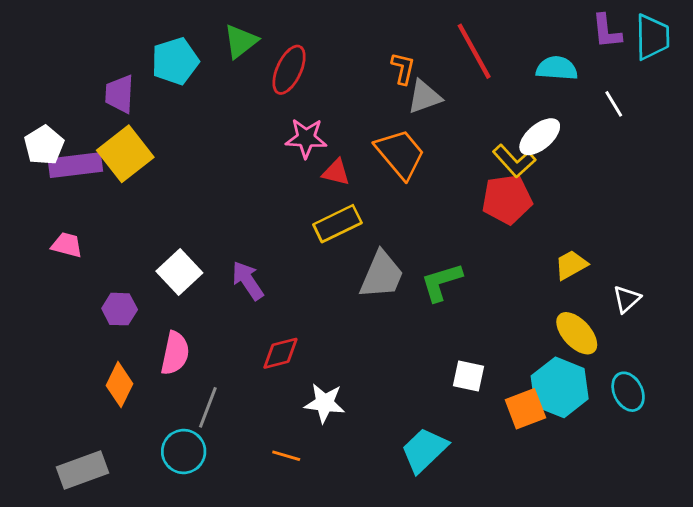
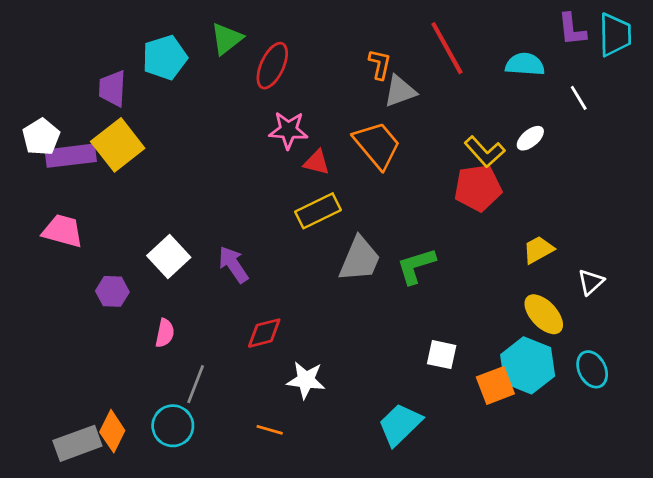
white ellipse: (540, 137) -> (530, 138), moved, size x0.7
pink trapezoid: (67, 245) -> (63, 231), size x1.4
pink semicircle: (175, 353) -> (165, 333), size x0.7
orange diamond: (120, 385) -> (112, 431), moved

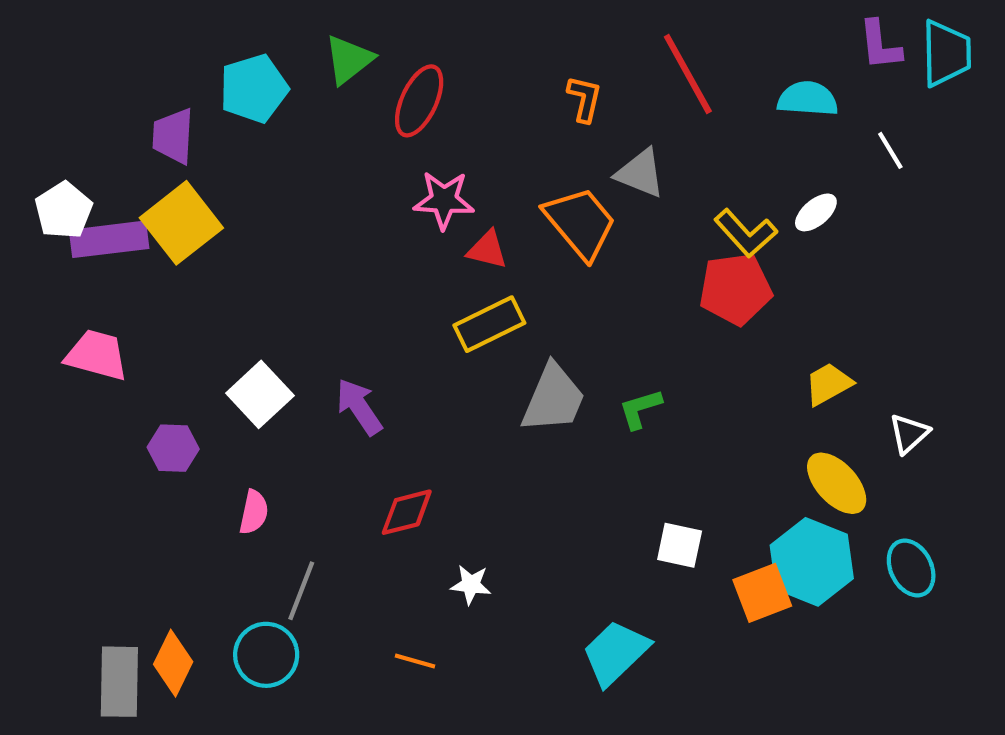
gray triangle: (400, 91) -> (640, 173), moved, turned 42
green L-shape: (416, 266) -> (640, 409), size x0.7
white star: (306, 380) -> (471, 585), size x0.7
gray rectangle: (77, 443) -> (119, 682), turned -69

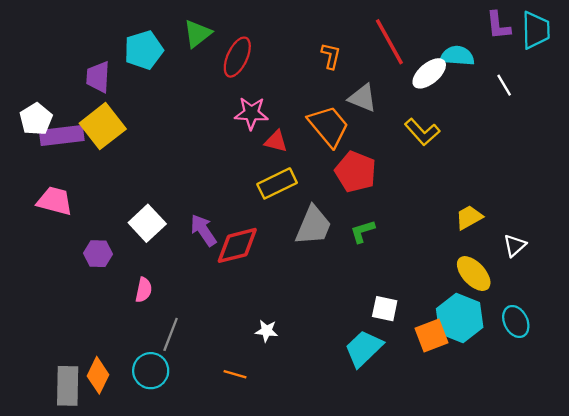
white ellipse: (816, 212) -> (429, 73), moved, size x1.4
red pentagon: (735, 289) -> (355, 172), moved, turned 30
red diamond: (407, 512) -> (237, 245), moved, size x1.4
cyan trapezoid: (615, 653) -> (364, 348), moved

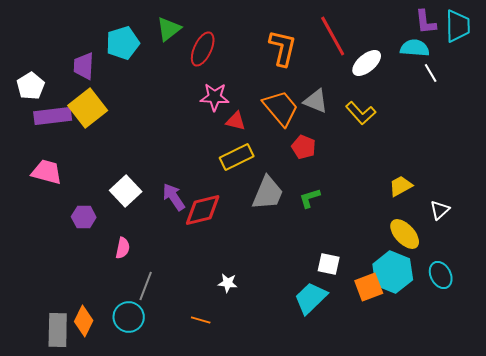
orange L-shape: (331, 56) -> (283, 48), size x1.6
cyan semicircle: (457, 56) -> (415, 48), moved
gray triangle: (362, 98) -> (316, 101), moved
white pentagon: (36, 119) -> (31, 86), moved
red pentagon: (355, 172) -> (304, 147), size x0.7

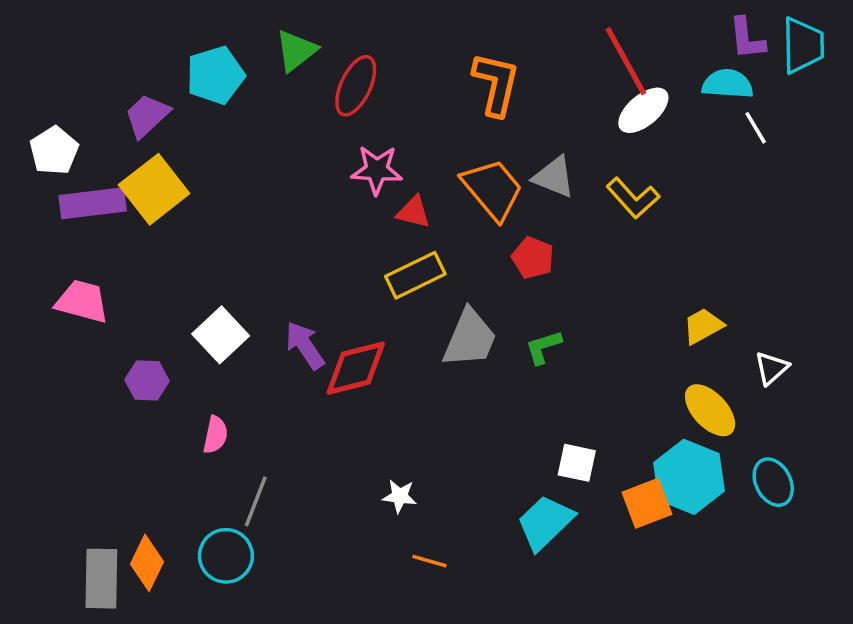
red line: (333, 36) -> (626, 61), moved
purple trapezoid: (84, 66) -> (147, 116), turned 44
orange line: (201, 320) -> (429, 561), moved

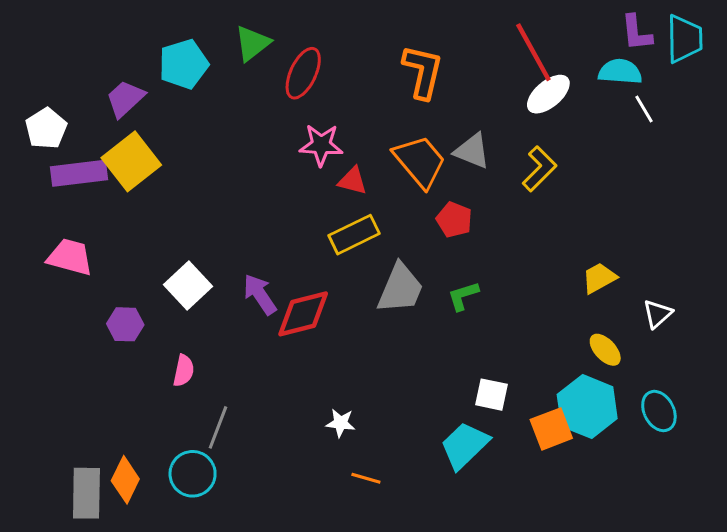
yellow L-shape: (633, 198) -> (539, 169), turned -93
yellow ellipse: (710, 410) -> (605, 350), size x0.7

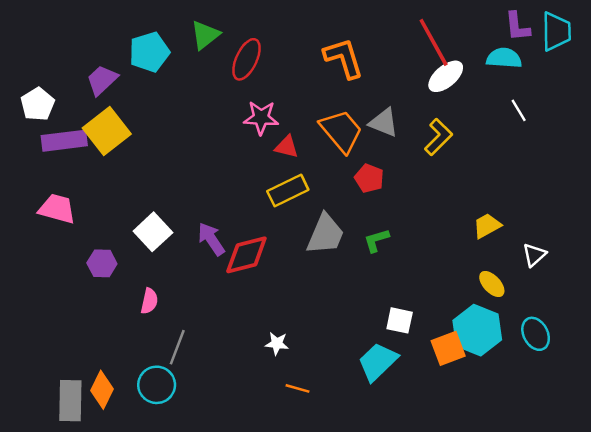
orange L-shape: (423, 72) -> (344, 58), turned -30
white line: (644, 109) -> (519, 110), moved

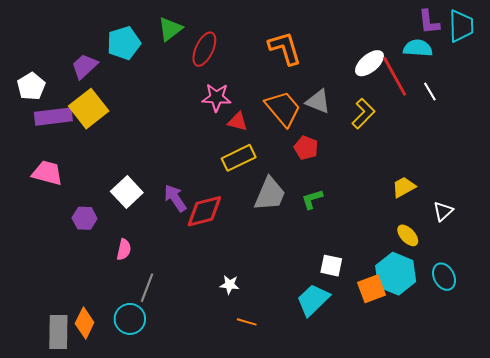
red line: (434, 42) -> (395, 76), moved

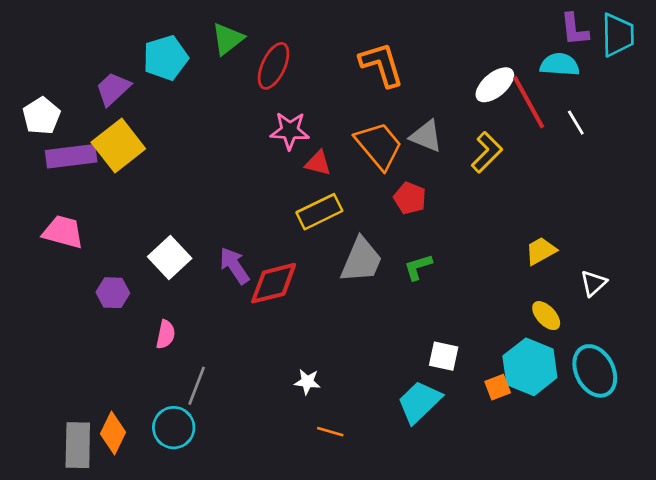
cyan ellipse: (444, 277) -> (595, 371), size x1.4
orange square: (372, 289) -> (498, 387), size x0.7

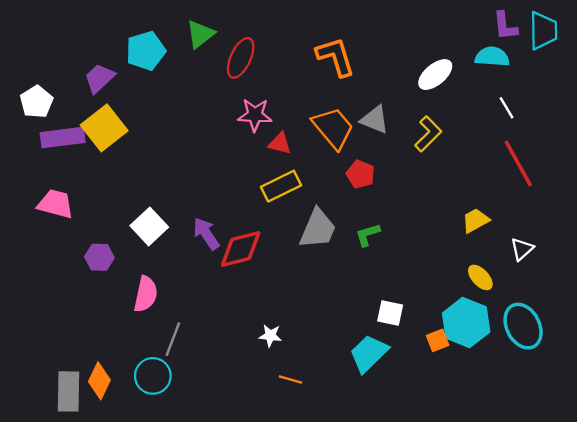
red line: (529, 102) -> (518, 164), moved
pink semicircle: (166, 334) -> (146, 294), size x1.4

